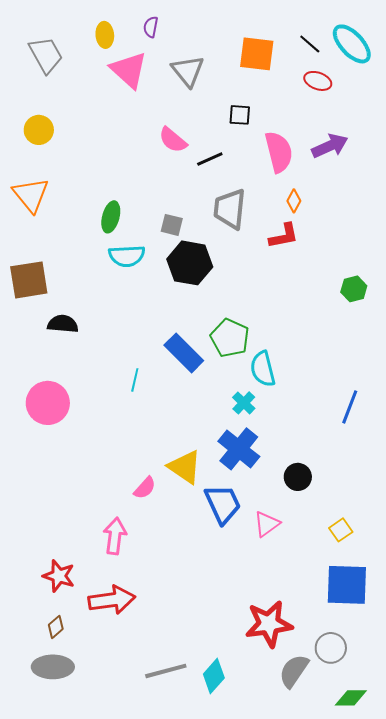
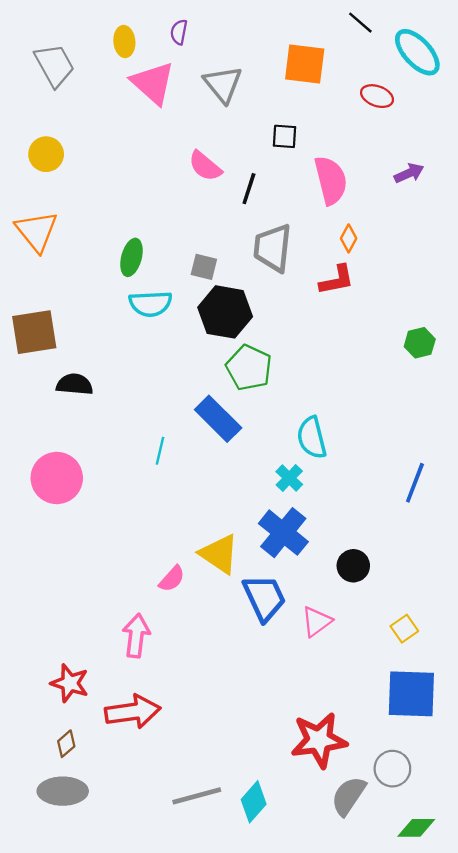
black line: (310, 44) -> (360, 23), moved
purple arrow: (330, 146) -> (409, 173), moved, size x0.7
black line: (210, 159) -> (249, 189), turned -48
green pentagon: (230, 338) -> (249, 368), moved

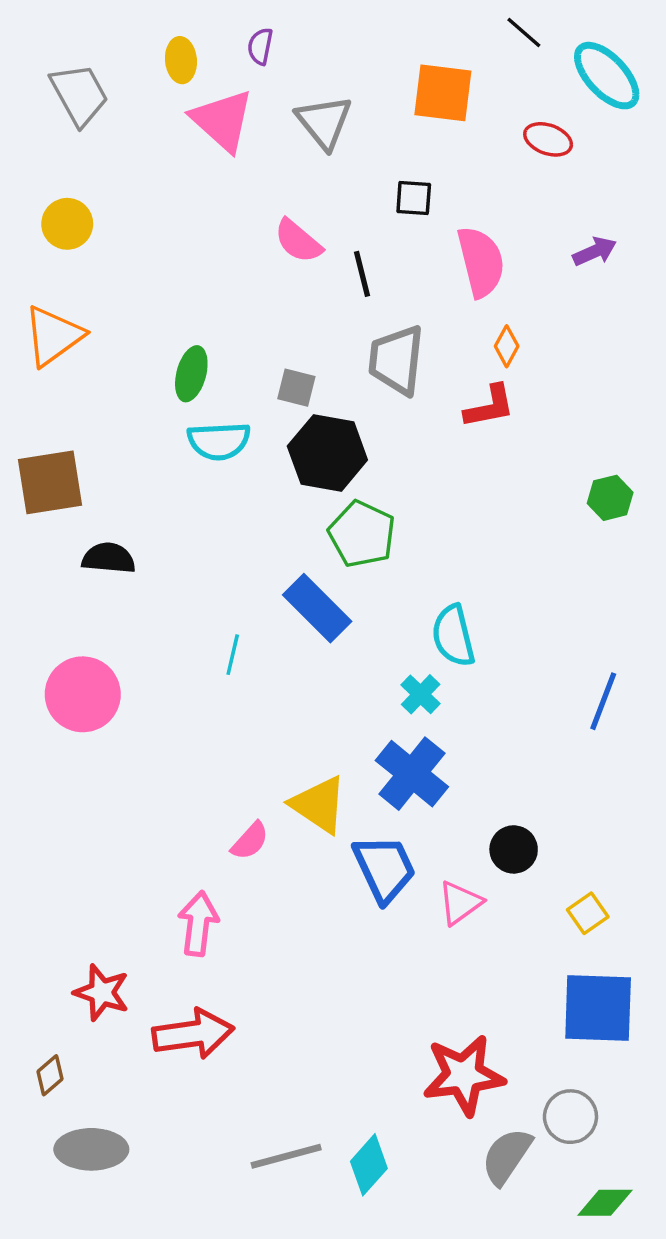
black line: (249, 189) -> (362, 274), turned -32
orange triangle: (37, 231) -> (53, 336), turned 33
black circle: (353, 566) -> (514, 849), moved
brown diamond: (66, 744) -> (50, 1075), moved

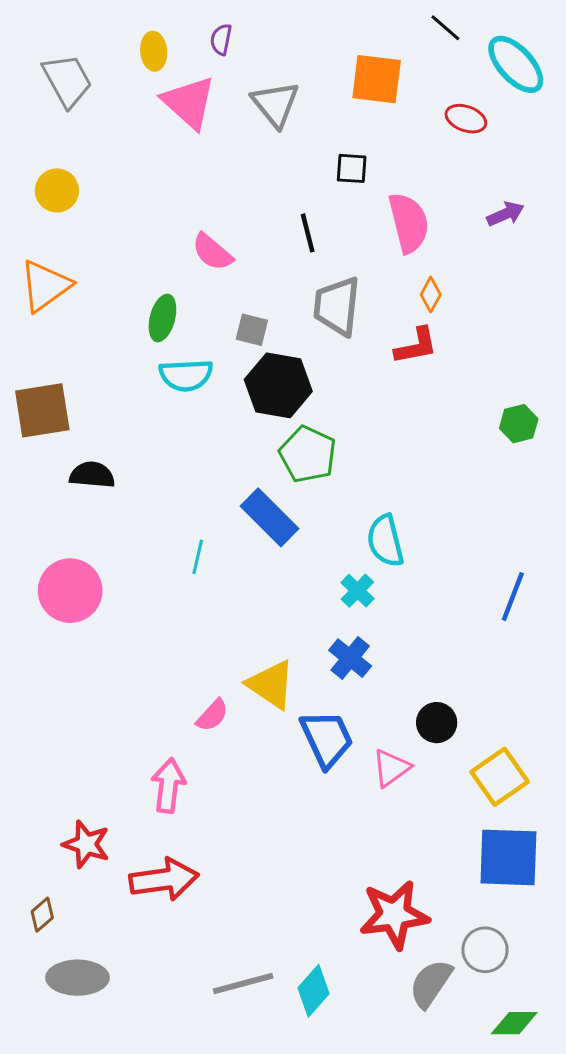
pink semicircle: (298, 241) -> (212, 252), moved
blue cross: (412, 774) -> (350, 658), size x0.7
yellow square: (588, 913) -> (500, 777), size x1.6

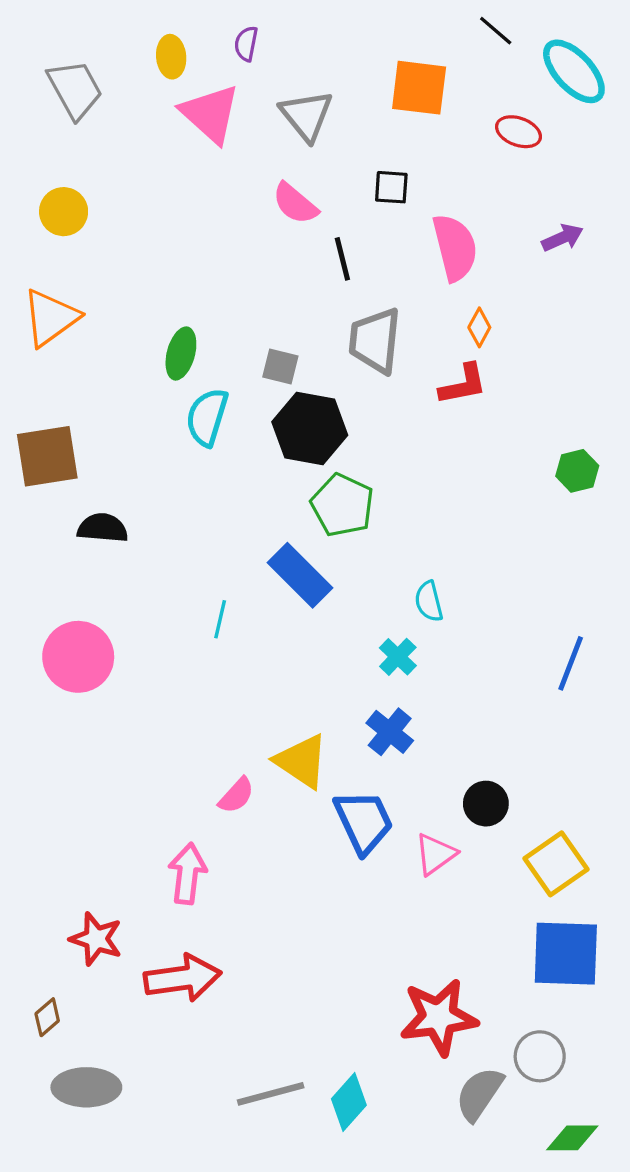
pink semicircle: (212, 252) -> (295, 203), moved
cyan semicircle: (186, 375) -> (207, 417), turned 110
cyan semicircle: (385, 541) -> (429, 601), size x0.7

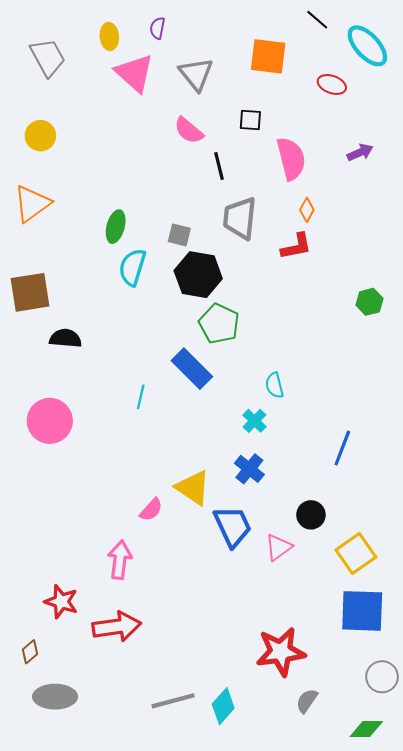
blue line: (571, 663) -> (342, 448), moved
gray circle: (540, 1056) -> (382, 677), moved
gray semicircle: (479, 1094) -> (307, 701), size x0.7

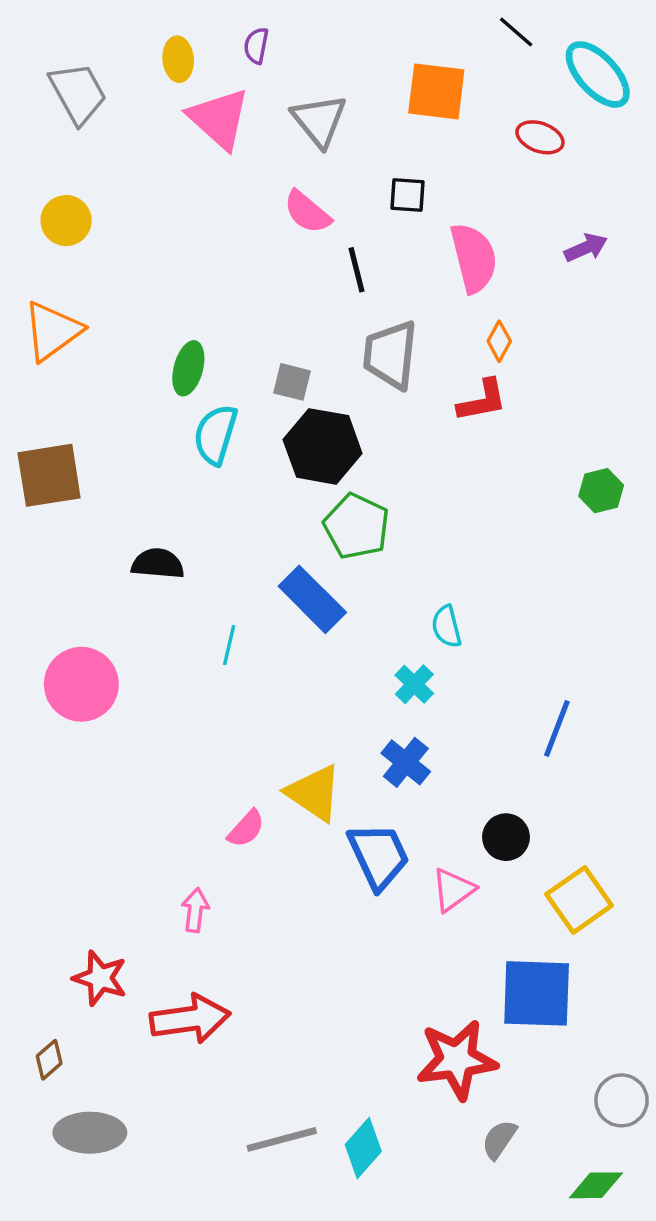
black semicircle: (65, 338) -> (158, 564), moved
pink arrow: (120, 560) -> (195, 910), size x0.7
blue square: (362, 611) -> (537, 993), moved

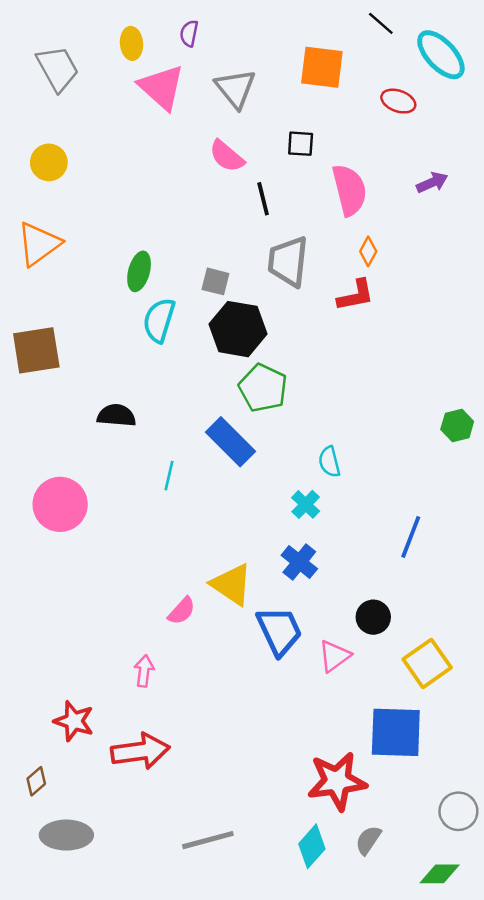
green hexagon: (601, 491) -> (457, 425), moved
cyan diamond: (363, 1148) -> (312, 846), moved

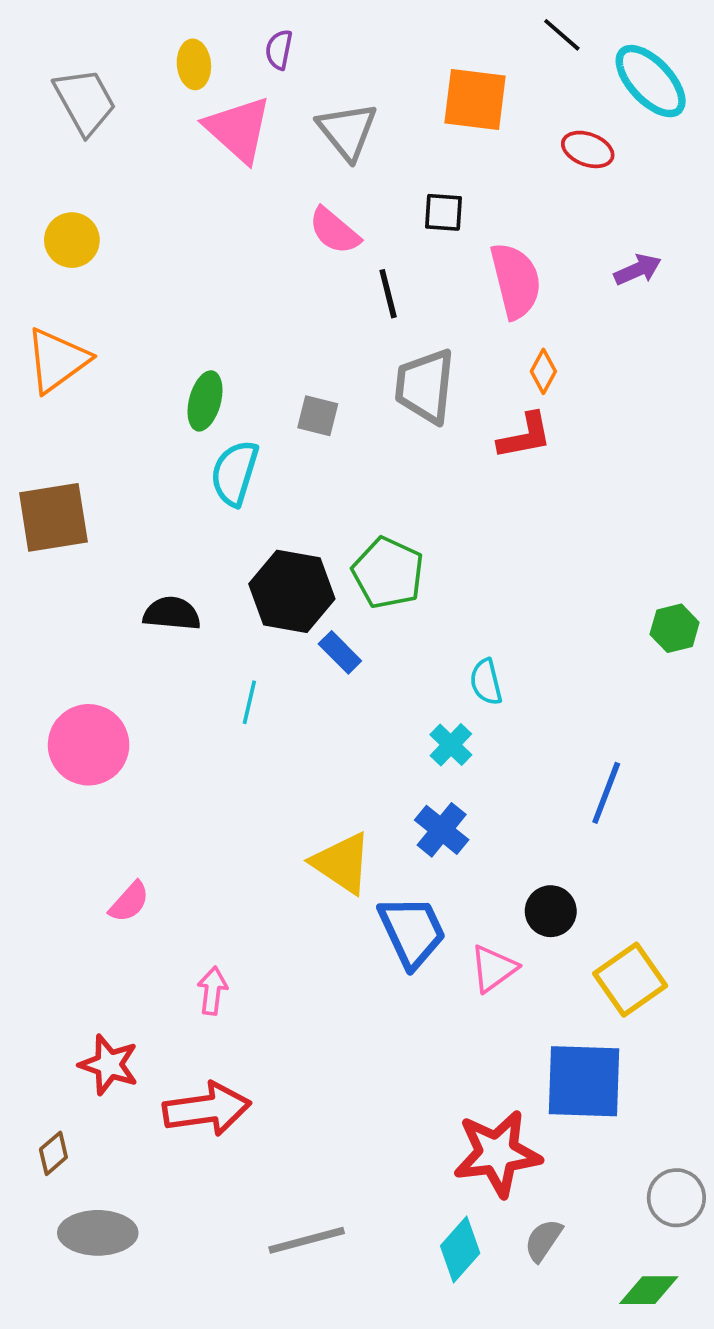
black hexagon: (238, 329) -> (292, 591), moved
blue rectangle: (230, 442) -> (340, 652), size x0.6
pink semicircle: (182, 611) -> (129, 902), moved

